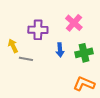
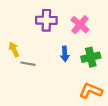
purple cross: (38, 30) -> (46, 20), moved

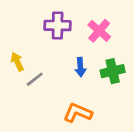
gray line: (28, 64) -> (35, 79), turned -48
orange L-shape: (91, 91) -> (78, 113), moved

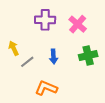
blue arrow: (80, 67) -> (54, 57), moved
orange L-shape: (78, 113) -> (46, 88), moved

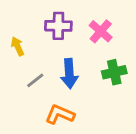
yellow arrow: (14, 48) -> (18, 46), moved
blue arrow: (54, 57) -> (69, 74), size x1.5

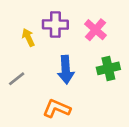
yellow arrow: (18, 46) -> (28, 37), moved
gray line: (35, 80) -> (17, 79), moved

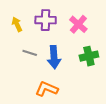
yellow arrow: (28, 37) -> (17, 24), moved
gray line: (17, 79) -> (30, 53), moved, turned 56

